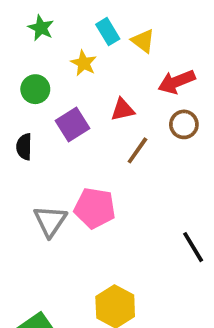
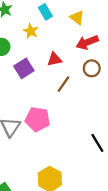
yellow triangle: (143, 41) -> (77, 17), moved

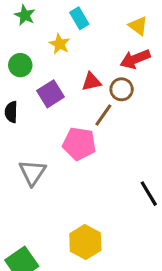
yellow triangle: (77, 17) -> (138, 26), moved
brown circle: (92, 68) -> (122, 89), moved
pink pentagon: (37, 119) -> (79, 144), moved

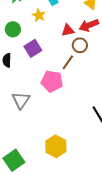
red triangle: (91, 82) -> (68, 30), moved

